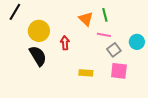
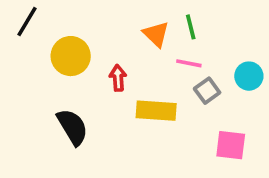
black semicircle: (38, 56) -> (72, 127), moved
pink square: (119, 71) -> (231, 145), moved
yellow rectangle: (86, 73) -> (156, 111), moved, size x1.5

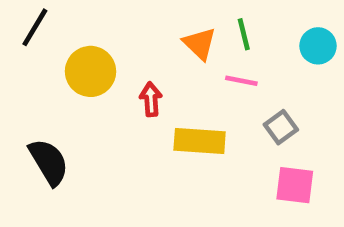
cyan circle: (249, 76) -> (318, 46), moved
gray square: (207, 91) -> (281, 127), moved
black semicircle: (72, 127) -> (49, 162), moved

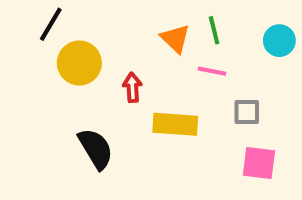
black line: (35, 27) -> (51, 24), moved
gray square: (281, 127) -> (247, 112), turned 36
black semicircle: (49, 162) -> (96, 149), moved

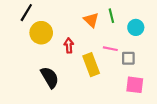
cyan circle: (279, 41) -> (136, 27), moved
pink line: (212, 71) -> (110, 49), moved
yellow rectangle: (175, 124) -> (91, 65), turned 65

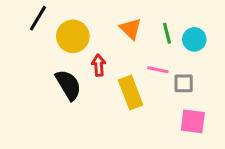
green line: (111, 16) -> (167, 33), moved
yellow circle: (41, 33) -> (73, 36), moved
black semicircle: (50, 77) -> (68, 85), moved

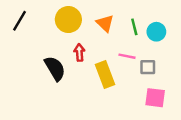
black line: (38, 18) -> (19, 21), moved
yellow circle: (73, 36) -> (68, 20), moved

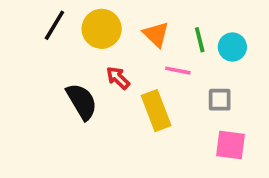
black line: (19, 21) -> (54, 25), moved
red arrow: (79, 53) -> (118, 78), turned -42
pink line: (127, 56) -> (178, 71), moved

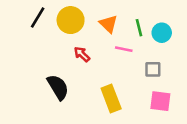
black semicircle: (82, 101) -> (58, 87), moved
yellow rectangle: (156, 111) -> (111, 99), moved

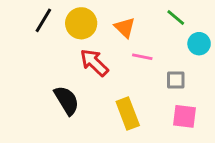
green line: (139, 28) -> (176, 17), moved, turned -36
cyan circle: (162, 33) -> (199, 44), moved
red arrow: (82, 54) -> (94, 63), size x1.5

